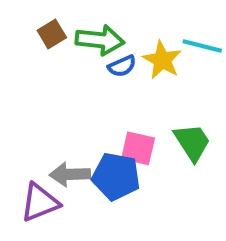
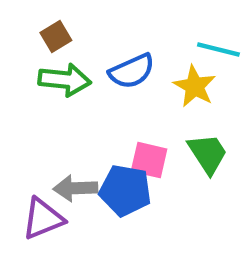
green arrow: (100, 40) -> (65, 80), moved
yellow star: (162, 60) -> (195, 86), moved
blue semicircle: (122, 66) -> (132, 71), size x1.5

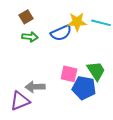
green arrow: (65, 80) -> (30, 37), size x0.7
yellow star: (195, 86) -> (77, 22), moved, turned -30
blue pentagon: (125, 190) -> (84, 88), moved

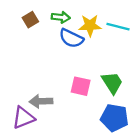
blue semicircle: (61, 33) -> (71, 38), turned 50
green arrow: (30, 37) -> (61, 17), moved
blue pentagon: (84, 88) -> (114, 118), moved

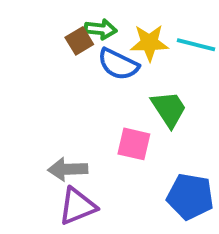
brown square: (30, 20) -> (79, 41), moved
green trapezoid: (112, 83) -> (169, 109), moved
purple triangle: (23, 118) -> (77, 206), moved

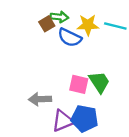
green trapezoid: (169, 109) -> (99, 82), moved
blue pentagon: (190, 196) -> (84, 119), moved
purple triangle: (77, 206) -> (63, 121), moved

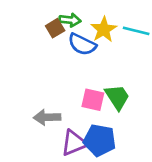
yellow star: (88, 25) -> (104, 29), turned -30

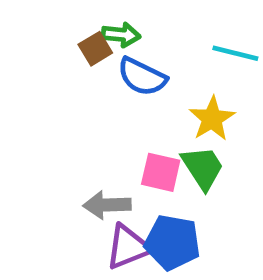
yellow star: (104, 29) -> (212, 119), moved
gray arrow: (47, 117) -> (107, 205), moved

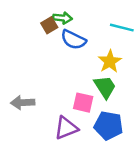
pink square: (161, 172) -> (83, 103), moved
gray arrow: (107, 205) -> (23, 103), moved
blue pentagon: (172, 242) -> (109, 126), moved

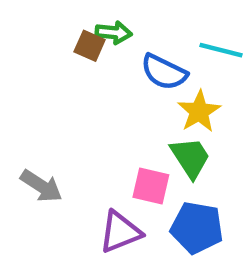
brown square: (49, 25) -> (90, 46), turned -35
blue semicircle: (73, 40) -> (164, 72), moved
gray arrow: (23, 103) -> (41, 186), turned -145

